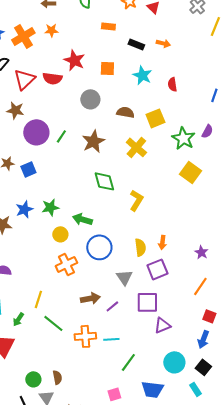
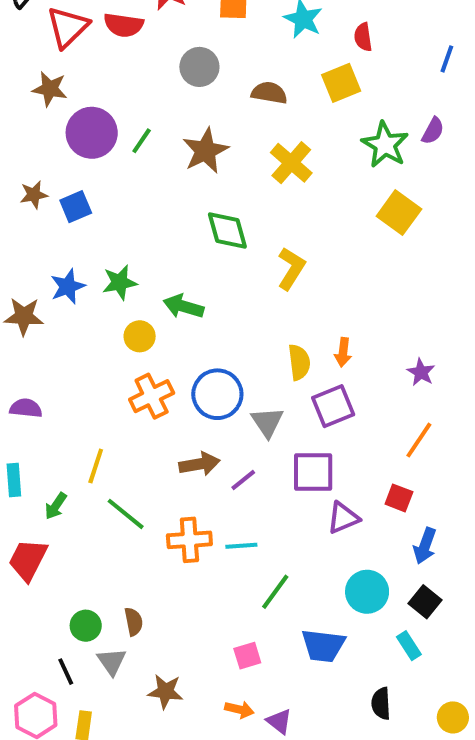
yellow square: (155, 118) -> (341, 83), moved
blue circle: (99, 247) -> (217, 394), moved
red square: (209, 316) -> (399, 498), moved

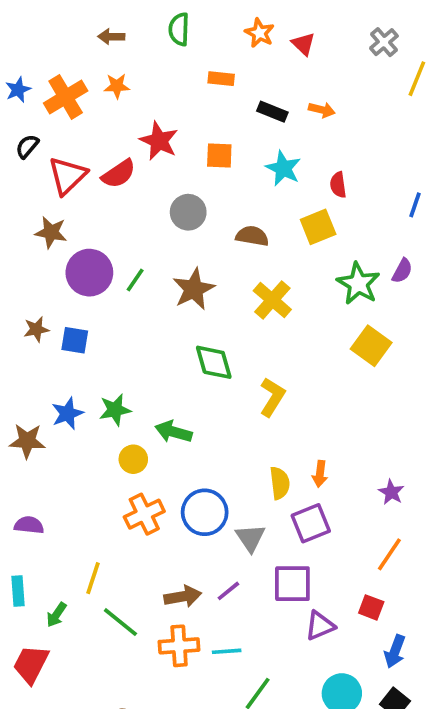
red semicircle: (124, 25) -> (119, 174), turned -42
blue square: (76, 207) -> (75, 340), turned 32
brown arrow: (199, 464) -> (183, 596), moved

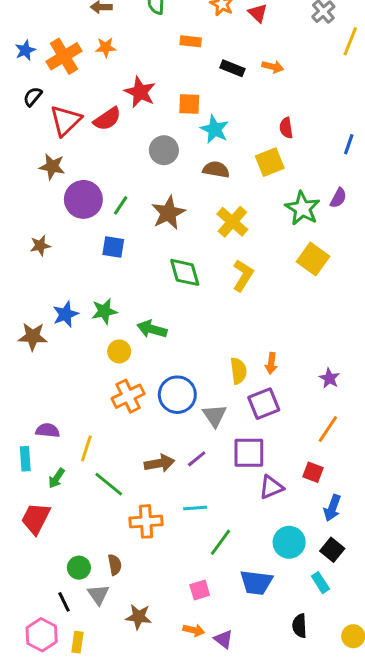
cyan star: (283, 168) -> (215, 129), moved
blue square: (75, 340) -> (113, 247), moved
yellow L-shape: (272, 397) -> (243, 275), moved
purple semicircle: (29, 525) -> (48, 430), moved
orange cross: (179, 646) -> (146, 521), moved

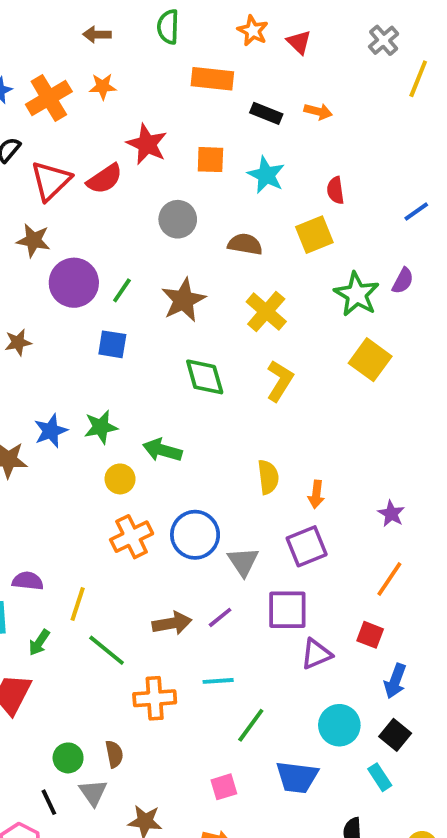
orange rectangle: (191, 41) -> (212, 79), size x1.5
cyan star: (215, 129) -> (266, 175), moved
blue line: (349, 144) -> (416, 212), turned 36
yellow semicircle: (238, 371) -> (268, 477), moved

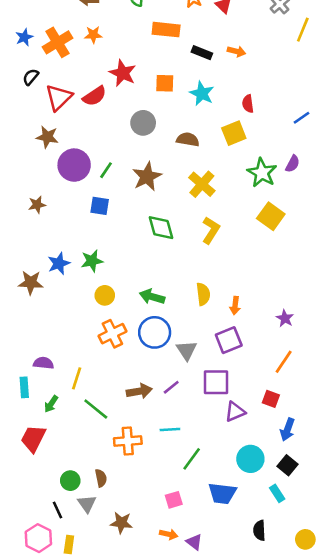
green arrow: (162, 450) -> (152, 297), moved

